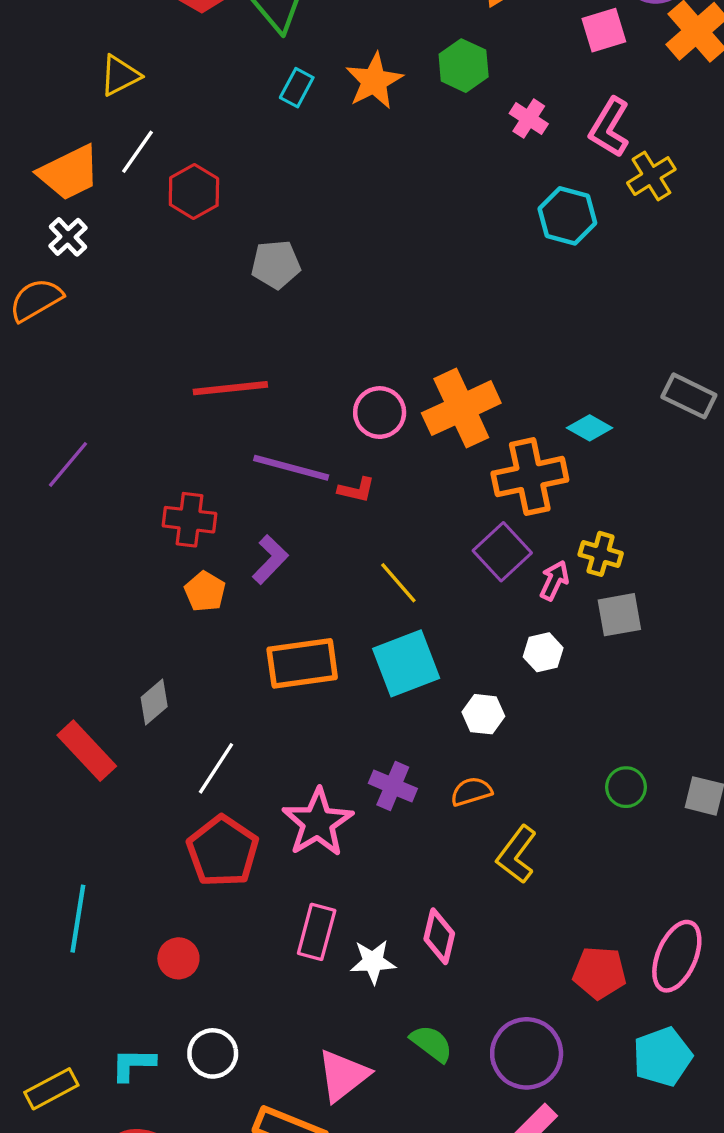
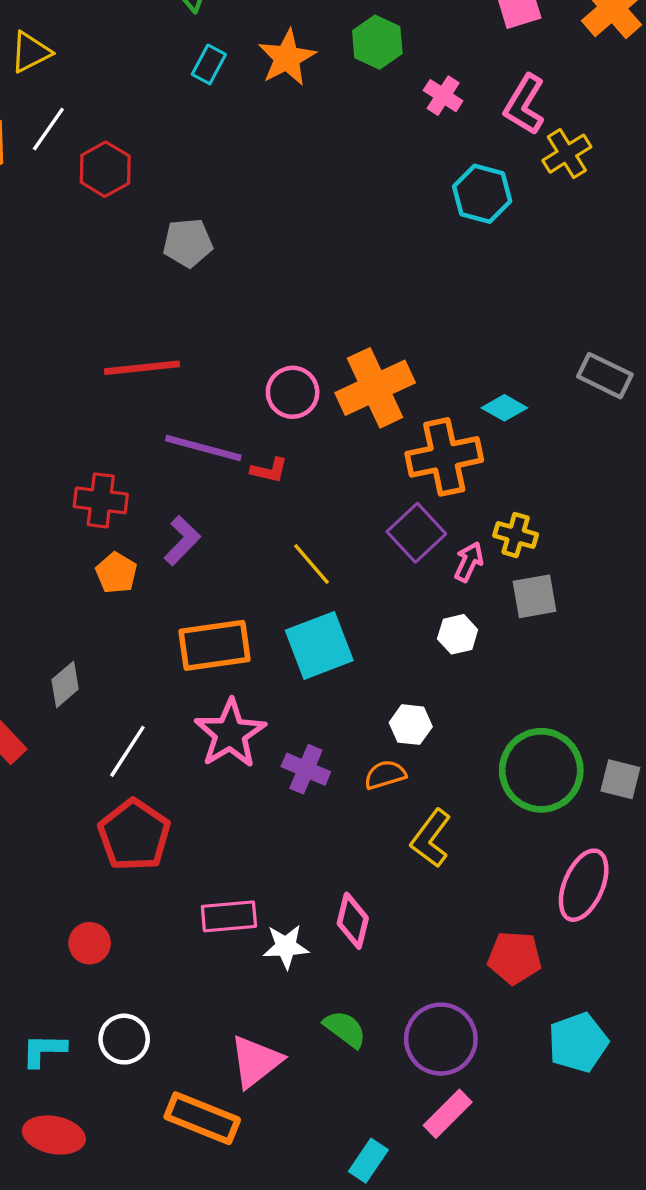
white hexagon: (483, 714) -> (411, 725), moved
green circle: (626, 787) -> (541, 770), size x2.0
pink star: (318, 822) -> (230, 734), moved
pink rectangle: (317, 932) -> (229, 916), turned 70
pink ellipse: (677, 956) -> (584, 885), moved

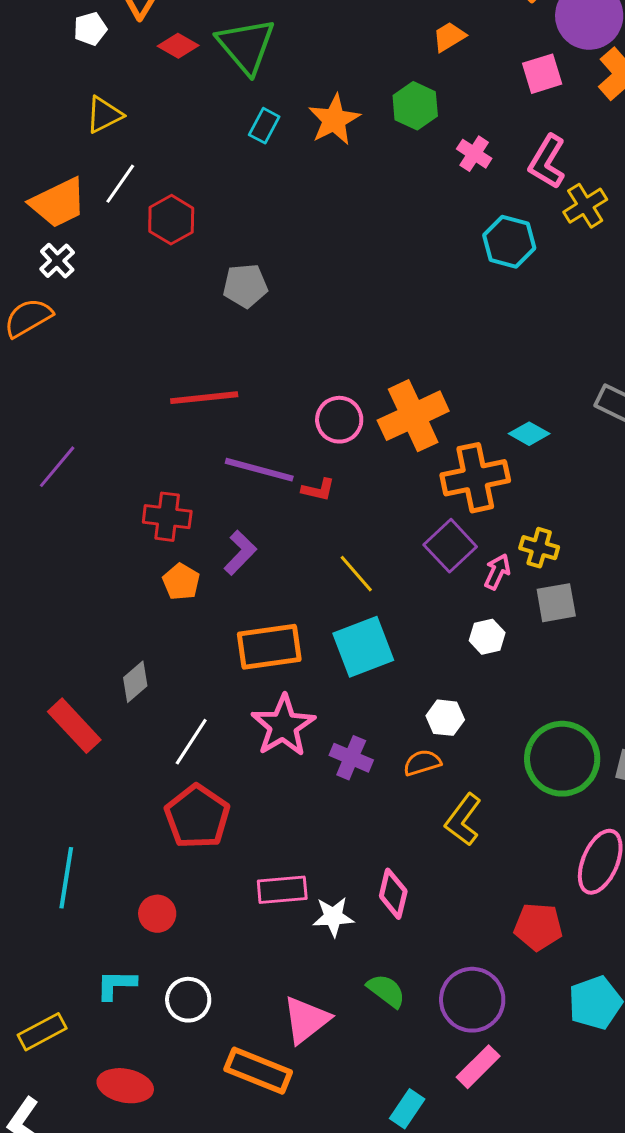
cyan L-shape: (44, 1050) -> (116, 985), moved

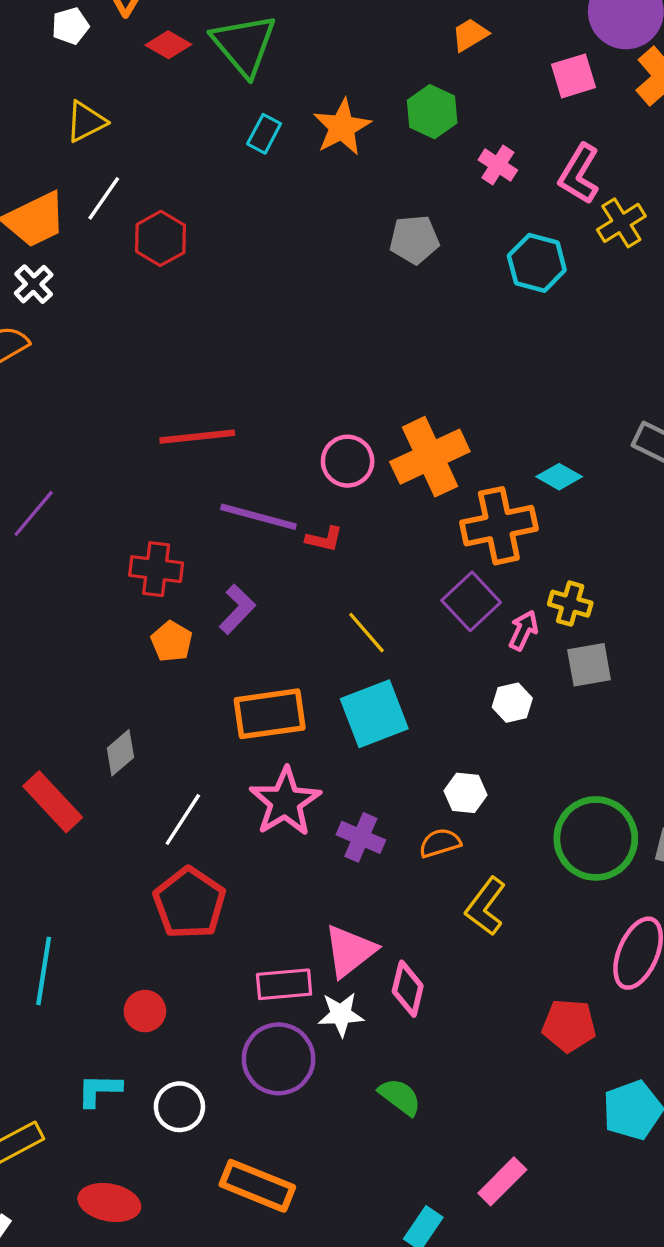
gray pentagon: (245, 286) -> (414, 240), moved
purple circle: (472, 1000) -> (279, 1059), moved
pink triangle: (306, 1020) -> (350, 951), moved

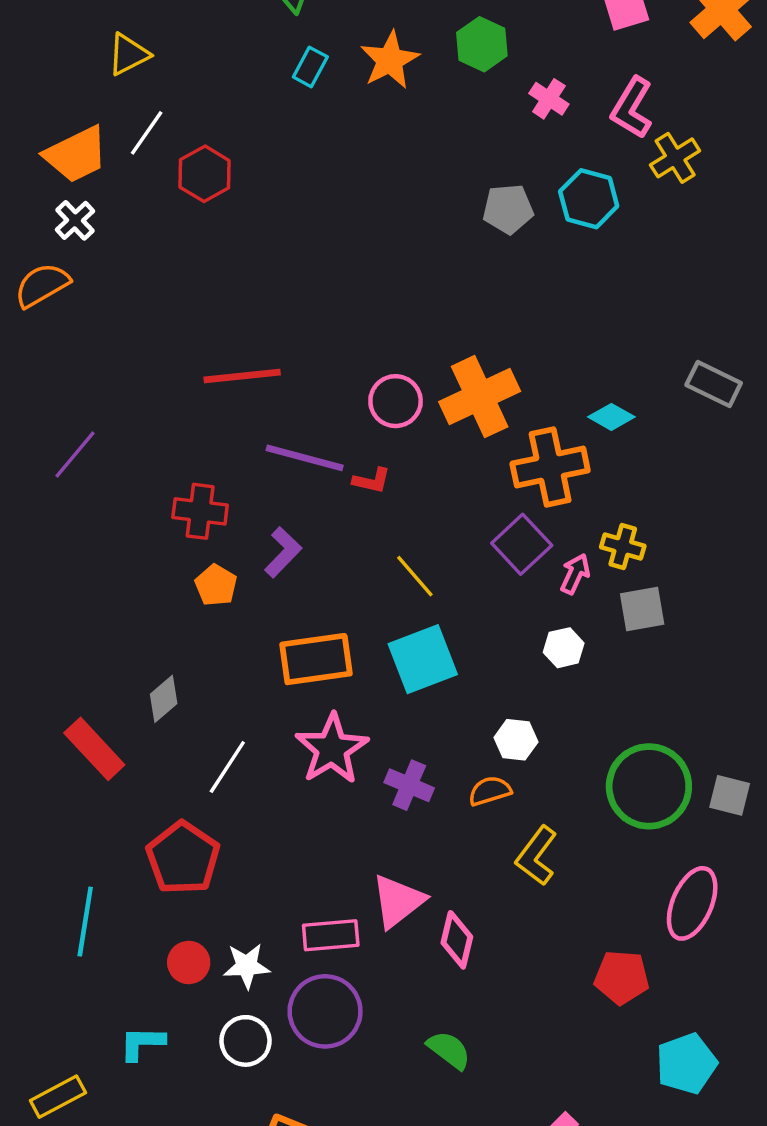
gray pentagon: (414, 240) -> (508, 209), moved
red pentagon: (189, 903) -> (183, 858), moved
white star: (341, 1014) -> (247, 966), moved
white circle: (179, 1107) -> (245, 1041), moved

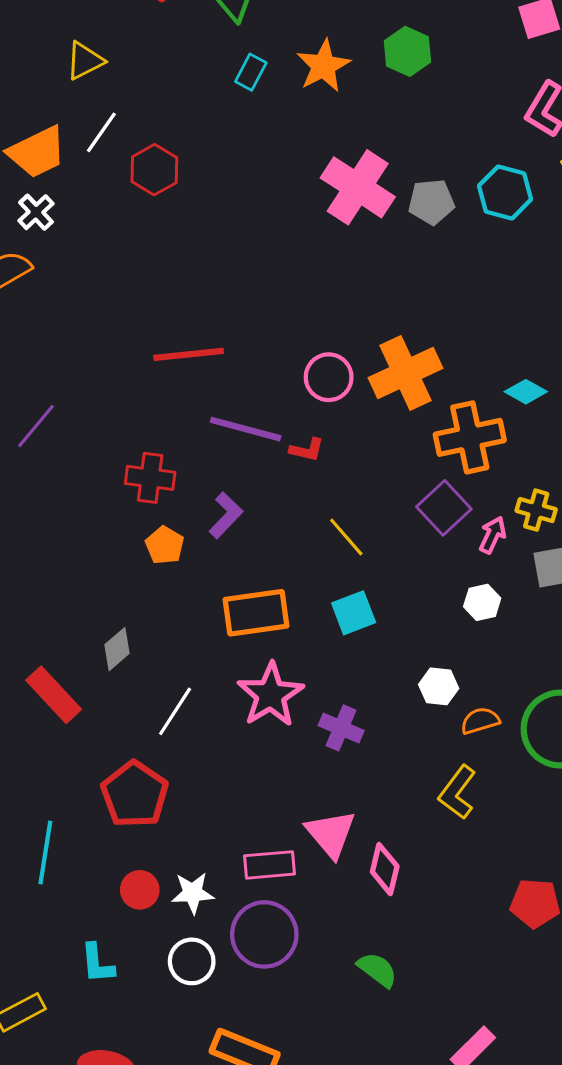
pink cross: (549, 99) -> (358, 187), moved, size x2.0
cyan square: (423, 659) -> (354, 613), size x0.7
orange semicircle: (490, 791) -> (480, 721), moved
pink triangle: (398, 901) -> (331, 834), turned -32
cyan L-shape: (142, 1043) -> (97, 964), turned -96

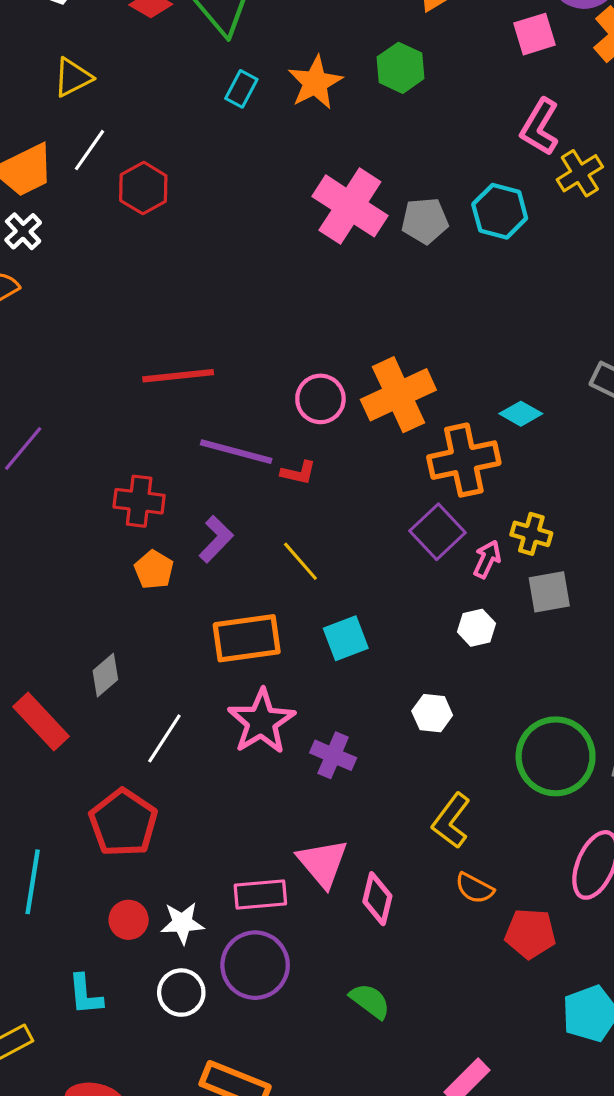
yellow line: (346, 537) -> (300, 561), moved
orange semicircle: (480, 721) -> (474, 888), moved, turned -135

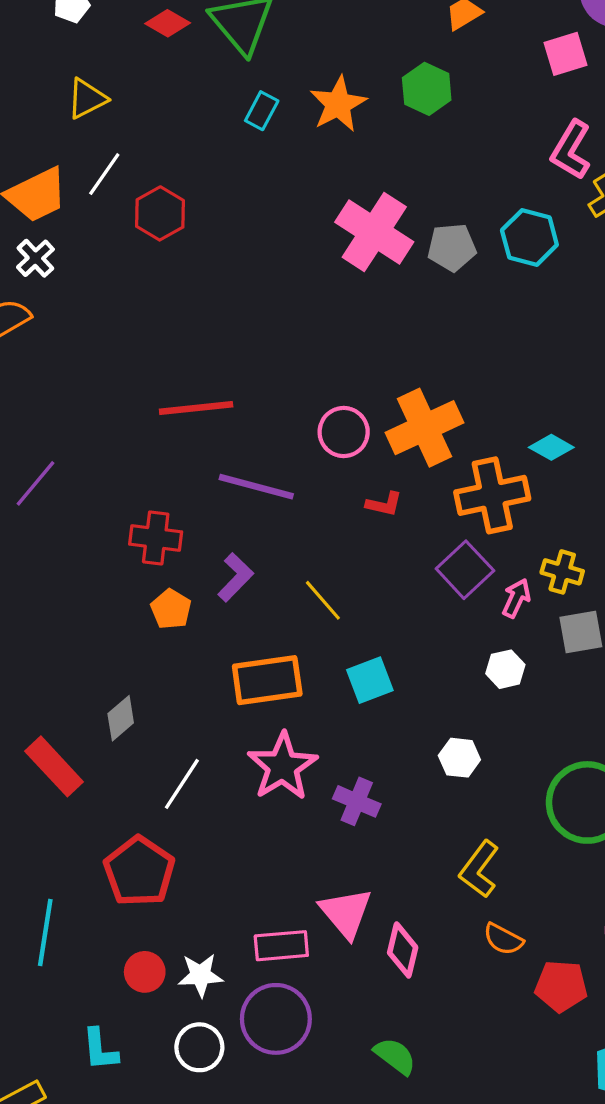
red L-shape: (298, 473) -> (384, 504), moved

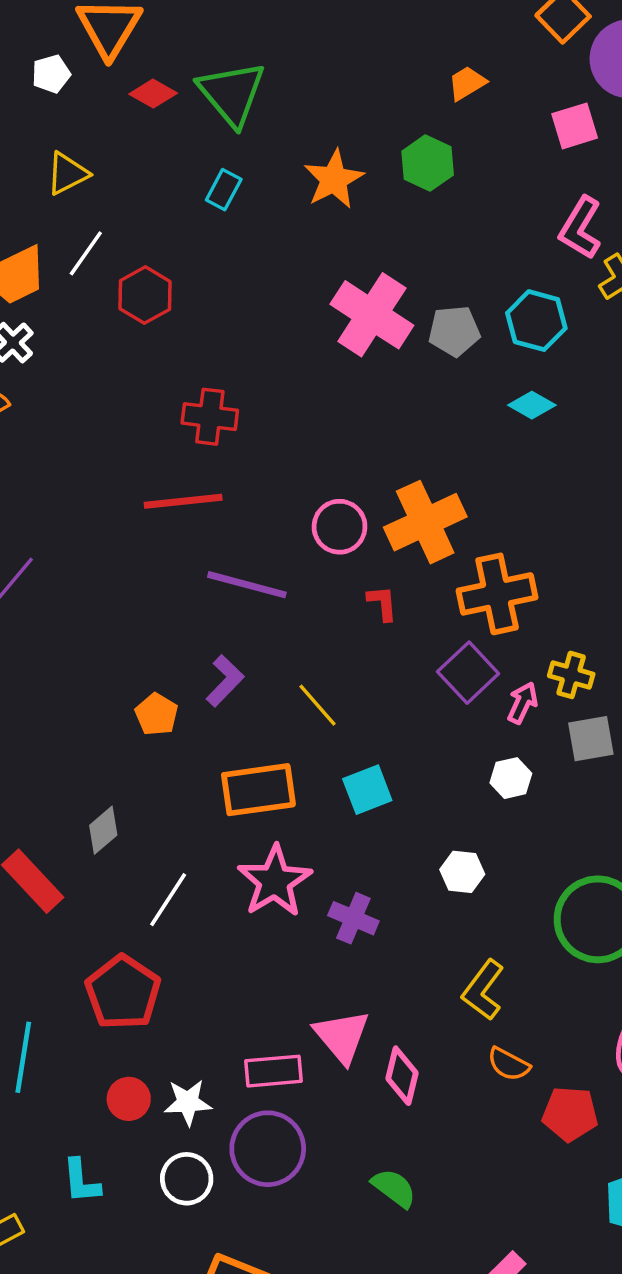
cyan rectangle: (262, 111) -> (224, 190), moved
cyan diamond: (551, 447) -> (532, 405), moved
red L-shape: (384, 504) -> (382, 603), turned -108
red cross: (156, 538) -> (210, 417), moved

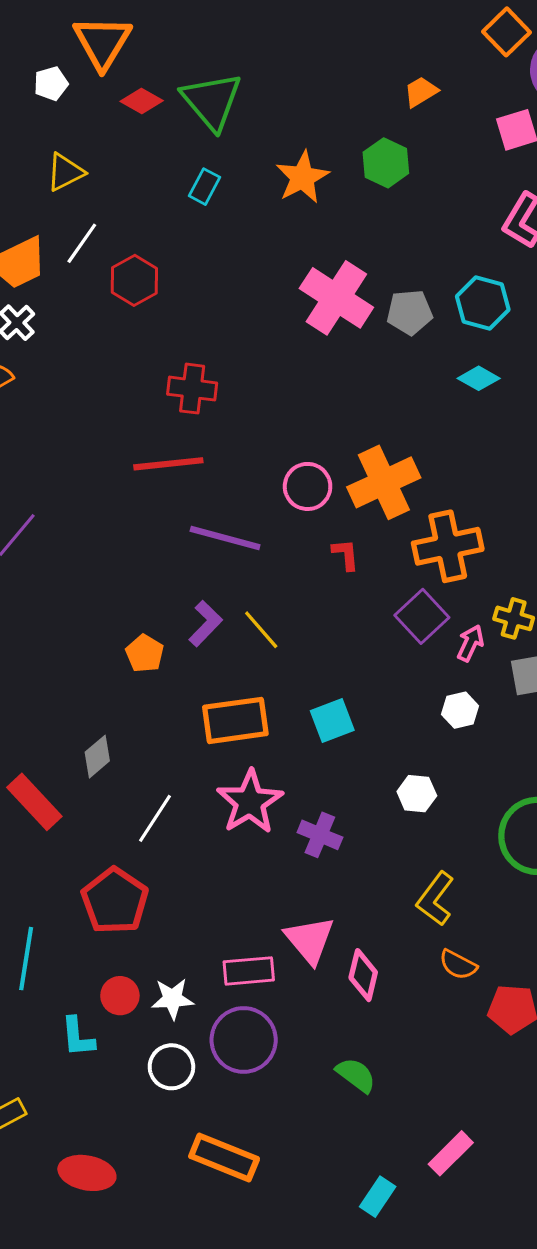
yellow line: (318, 705) -> (261, 630), moved
cyan L-shape: (81, 1181) -> (78, 1037), moved

